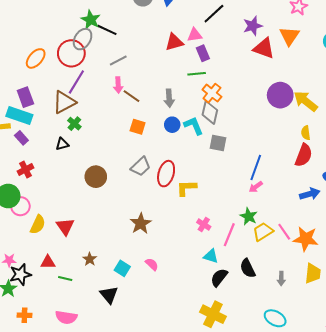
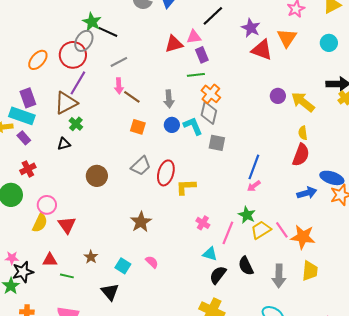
purple star: (253, 26) -> (251, 28), turned -30
purple circle: (280, 95) -> (278, 96), size x0.6
pink circle: (20, 206) -> (47, 205), moved
gray arrow: (281, 279) -> (279, 276), size x1.6

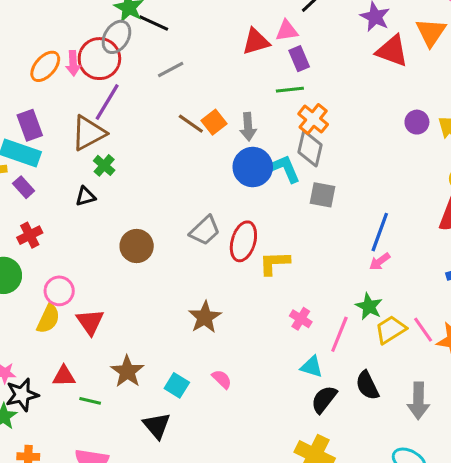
pink arrow: (119, 86) -> (73, 63), moved
blue circle: (172, 125) -> (253, 167), size x1.6
orange square: (138, 127) -> (214, 122), moved, turned 35
brown star: (91, 257) -> (127, 371), size x1.5

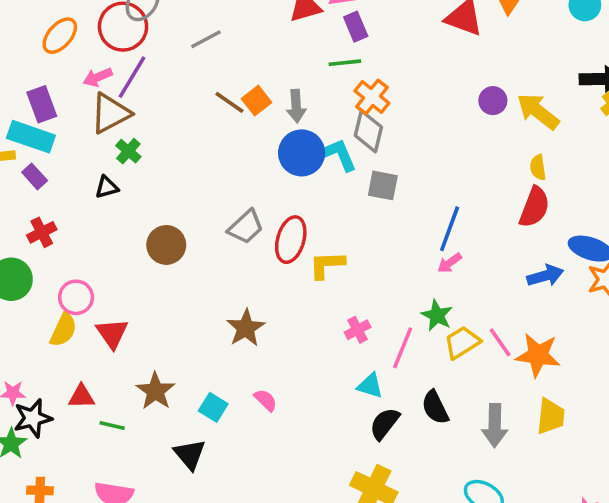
pink arrow: (73, 63) -> (98, 77), moved, turned 70
pink cross: (301, 319) -> (358, 330), turned 30

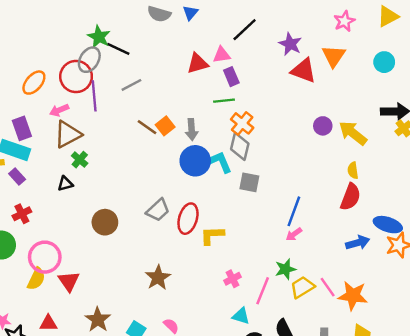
purple line: (132, 77) -> (94, 96), moved, turned -36
pink circle: (76, 297) -> (45, 257), size x1.4
green star: (437, 315) -> (285, 269), turned 30

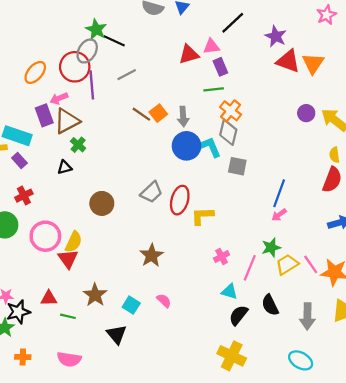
orange triangle: (334, 56) -> (313, 63), moved
purple rectangle: (22, 128) -> (44, 115), moved
yellow semicircle: (36, 279) -> (74, 242), moved

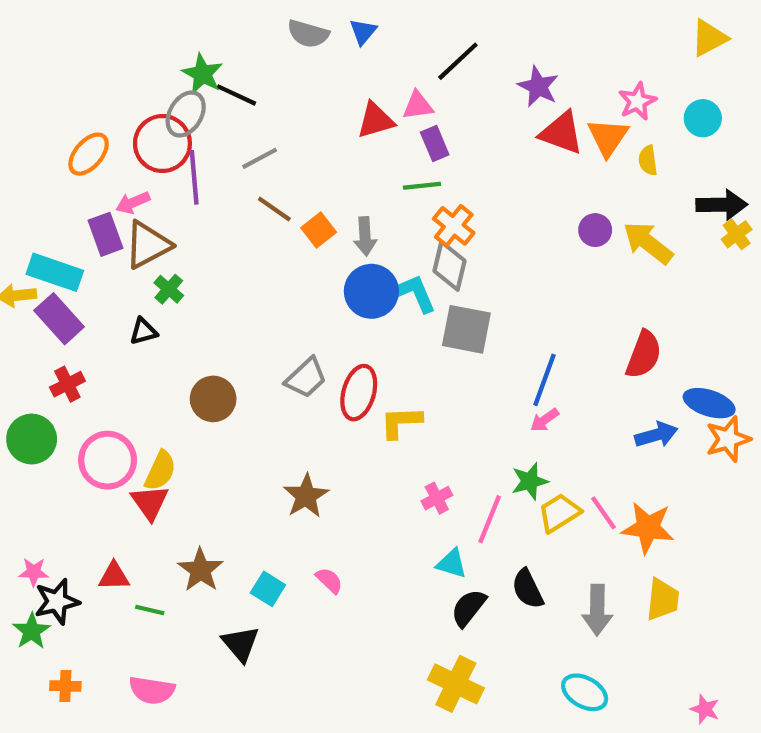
pink star: (327, 15) -> (637, 101), moved
brown line: (141, 114) -> (274, 209), moved
yellow semicircle: (334, 155) -> (648, 160), moved
purple rectangle: (19, 161) -> (59, 319), size x1.6
gray square: (237, 166) -> (466, 329), size x1.4

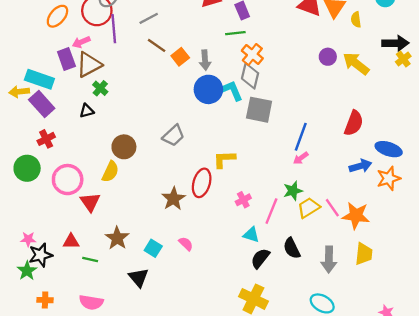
red ellipse: (359, 393) -> (202, 183), moved
orange star: (728, 439) -> (389, 178), moved
yellow semicircle: (160, 471) -> (110, 172), moved

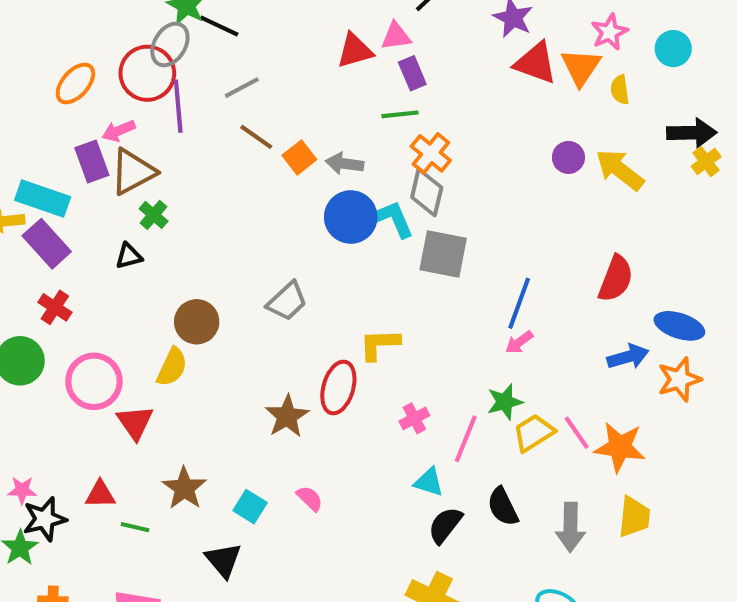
gray arrow: (205, 60) -> (345, 164), turned 102
red cross: (46, 139) -> (55, 307), turned -30

